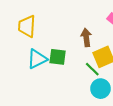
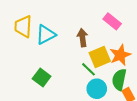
green square: (58, 57) -> (42, 77), moved, turned 30
cyan triangle: (37, 59) -> (46, 35), moved

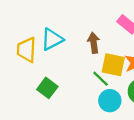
yellow trapezoid: (23, 26) -> (27, 50), moved
yellow square: (100, 57) -> (113, 65), turned 35

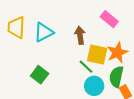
yellow trapezoid: (27, 50) -> (16, 27), moved

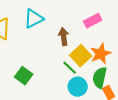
pink rectangle: (109, 19) -> (93, 21), turned -66
cyan triangle: (44, 32) -> (34, 19), moved
yellow square: (97, 55) -> (81, 56), turned 35

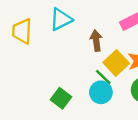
green square: (24, 76) -> (61, 98), moved
cyan circle: (78, 87) -> (101, 92), moved

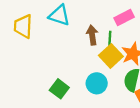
cyan triangle: (61, 19) -> (59, 15), turned 45
green line: (103, 77) -> (110, 39), moved, turned 49

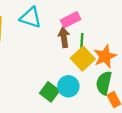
pink rectangle: (124, 18) -> (71, 20), moved
green square: (59, 89) -> (50, 92), moved

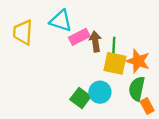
pink rectangle: (71, 20) -> (79, 37), moved
orange star: (105, 56) -> (138, 61), turned -30
yellow square: (83, 59) -> (115, 63), turned -35

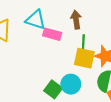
pink rectangle: (79, 37) -> (52, 34), turned 42
brown arrow: (95, 41) -> (76, 20), moved

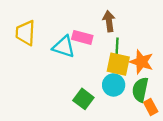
cyan triangle: (35, 20) -> (64, 47), moved
cyan circle: (71, 84) -> (114, 85), moved

